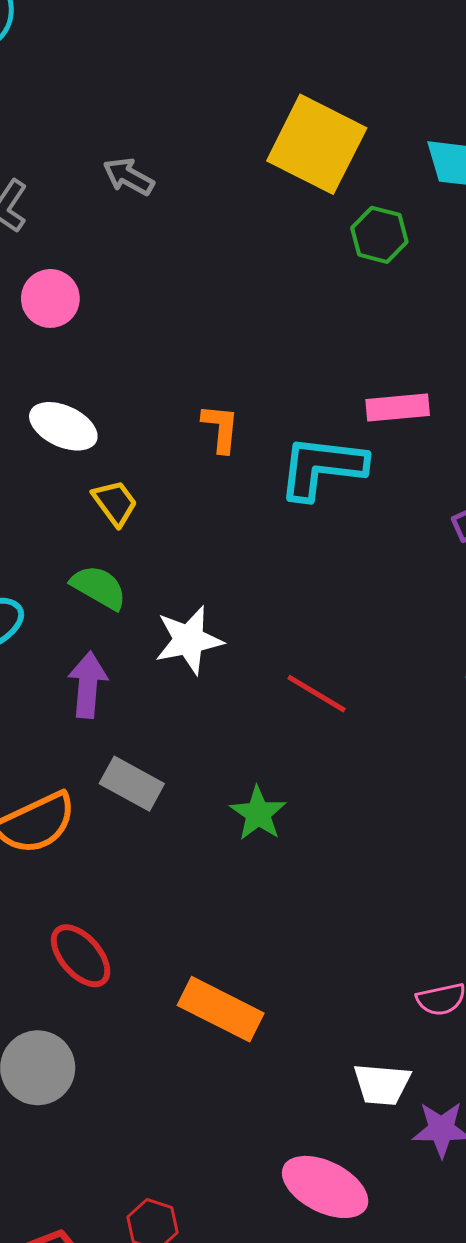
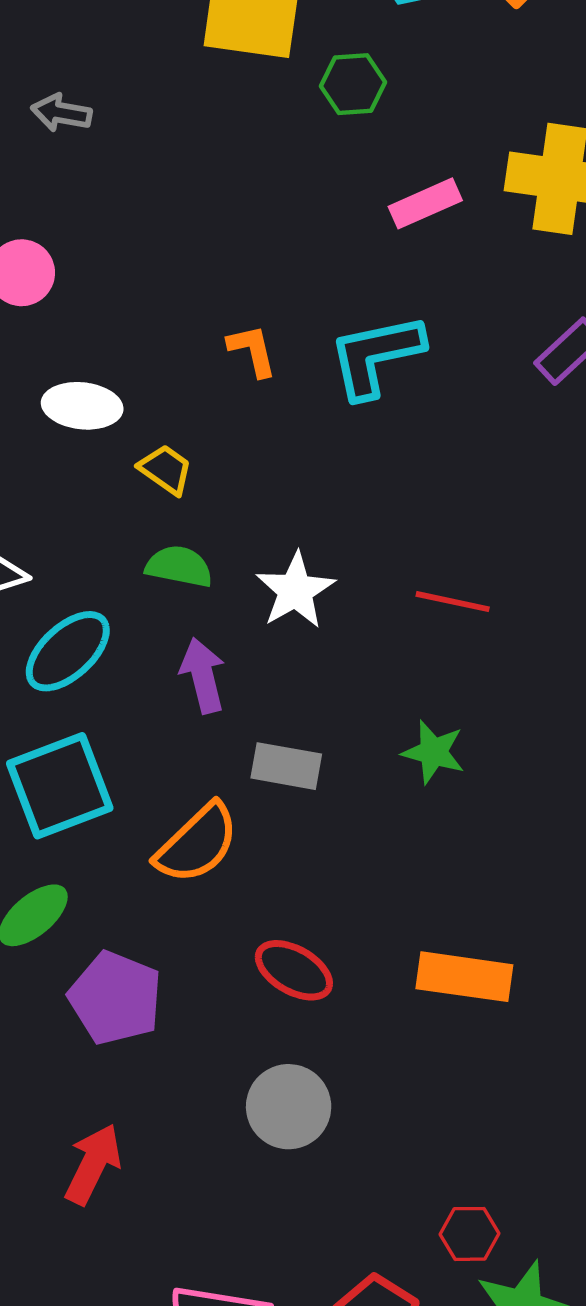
pink rectangle: (398, 407) -> (425, 203), moved

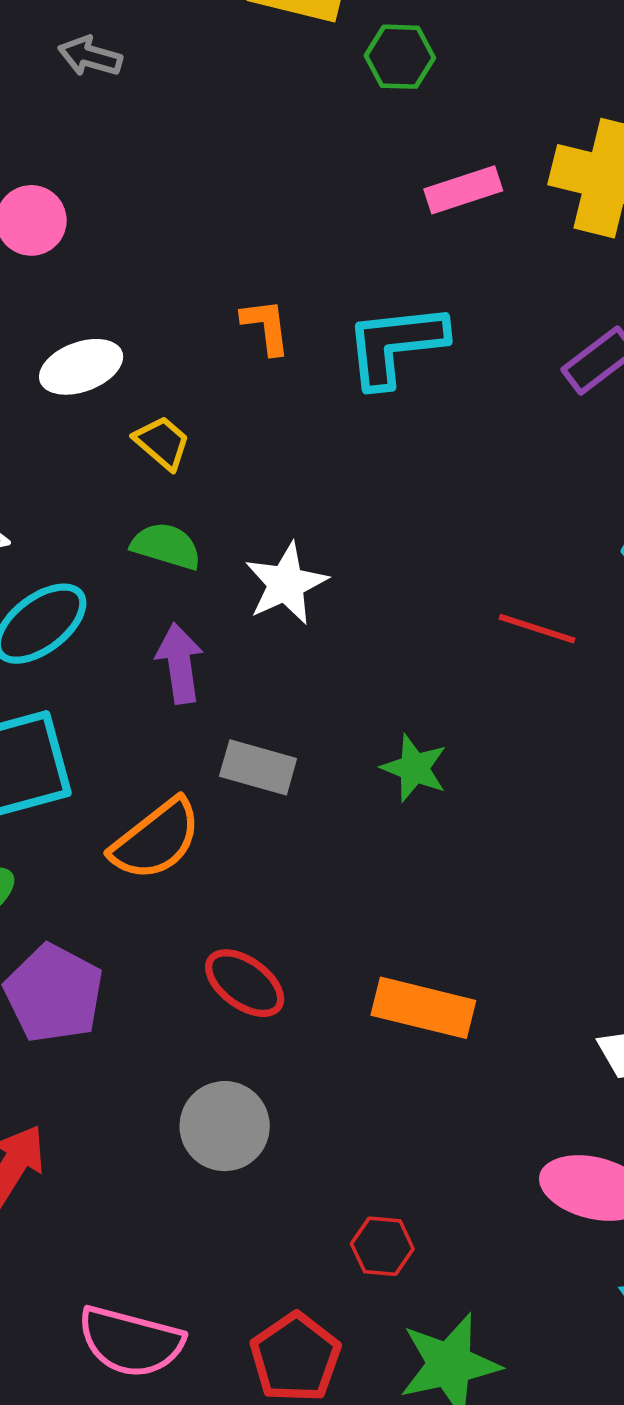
white ellipse: (82, 406) -> (81, 367), turned -32
red line: (453, 602) -> (537, 629), moved
red hexagon: (470, 1234) -> (382, 1246), moved

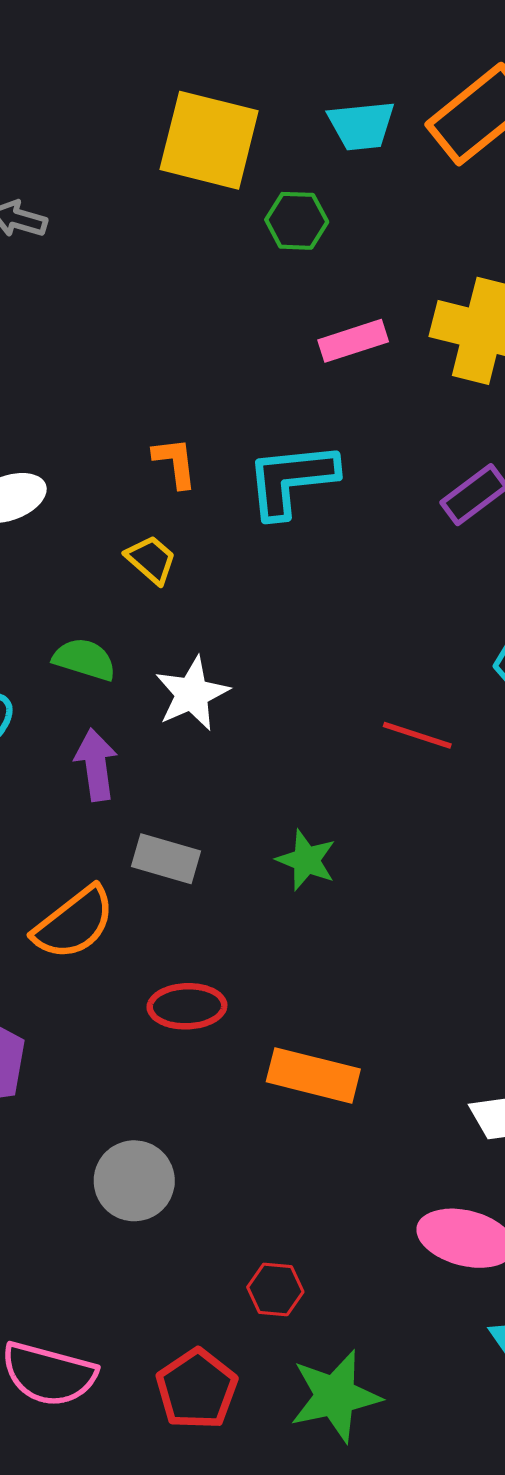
yellow trapezoid: (162, 443) -> (151, 559), moved
red ellipse: (245, 983) -> (187, 1006), moved, turned -38

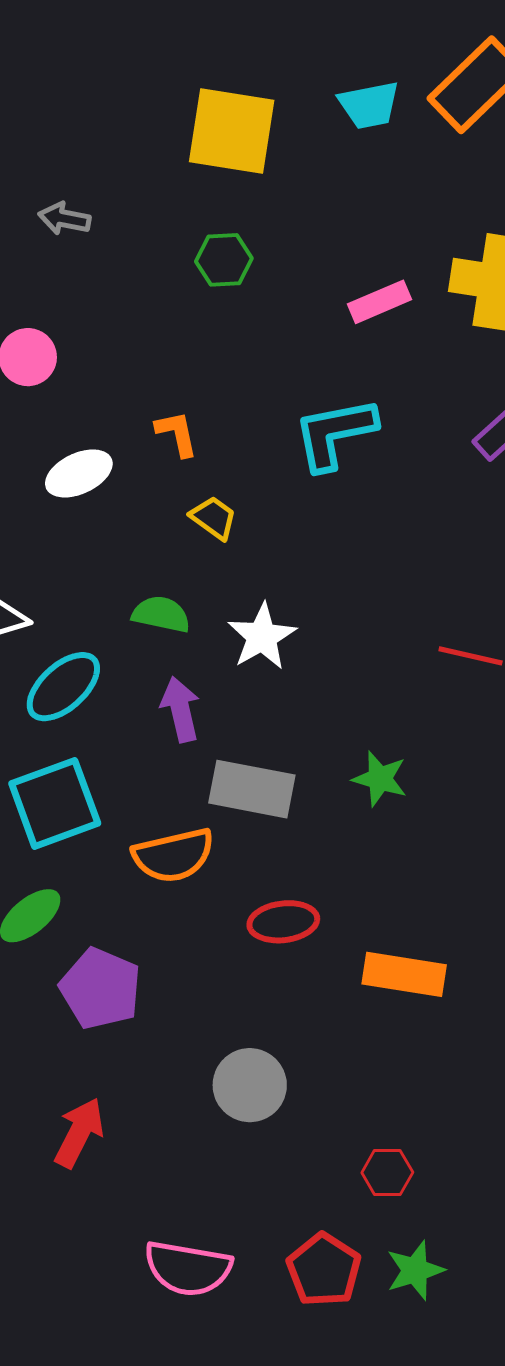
green hexagon: (297, 221) -> (224, 260), moved
orange L-shape: (175, 462) -> (177, 434), moved
gray rectangle: (166, 859) -> (252, 789), size x1.4
orange semicircle: (74, 923) -> (173, 855), turned 30
green star: (335, 1396) -> (415, 1270), moved, size x0.7

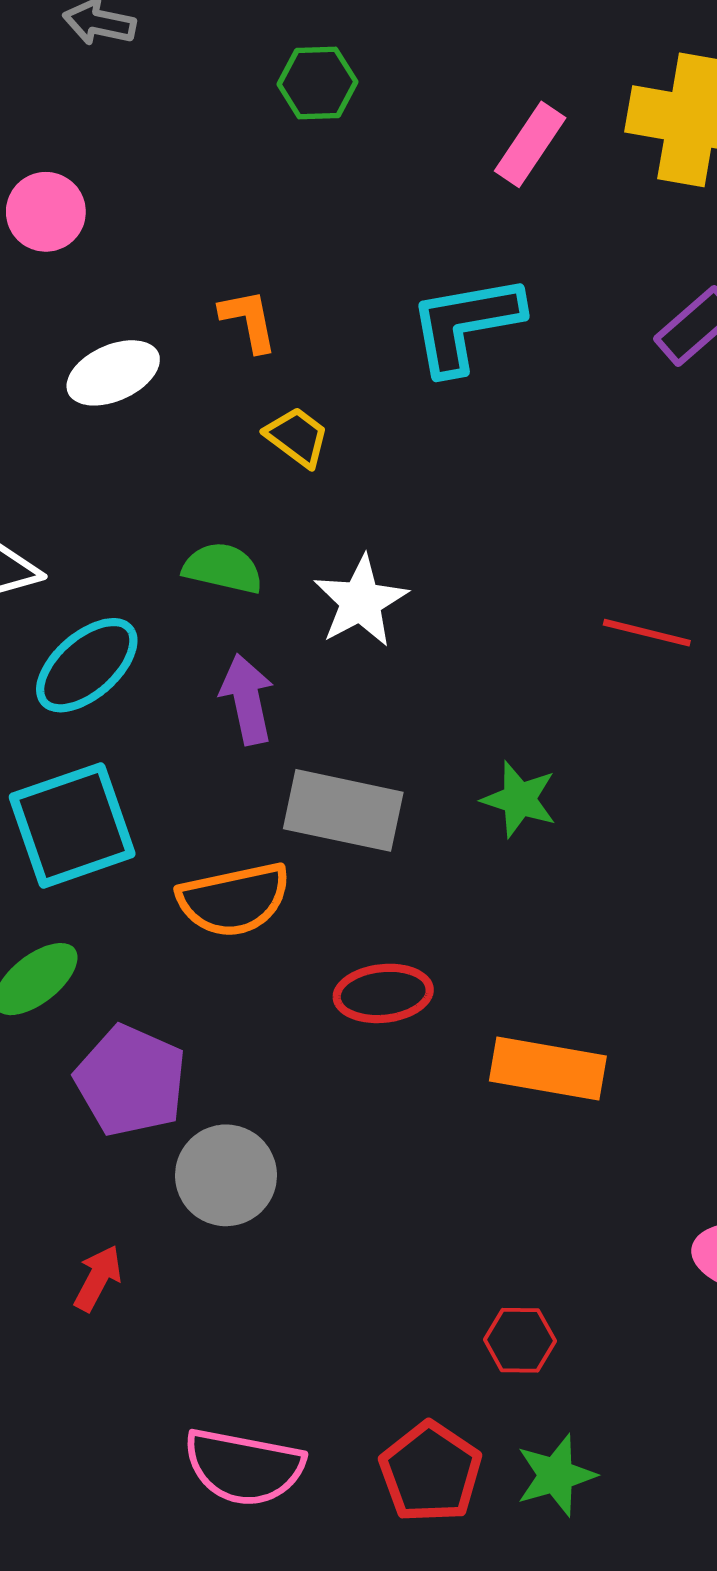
pink rectangle: (379, 302) -> (530, 144), turned -34
gray circle: (250, 1085) -> (226, 1175), moved
red arrow: (79, 1133) -> (98, 1278), size x0.7

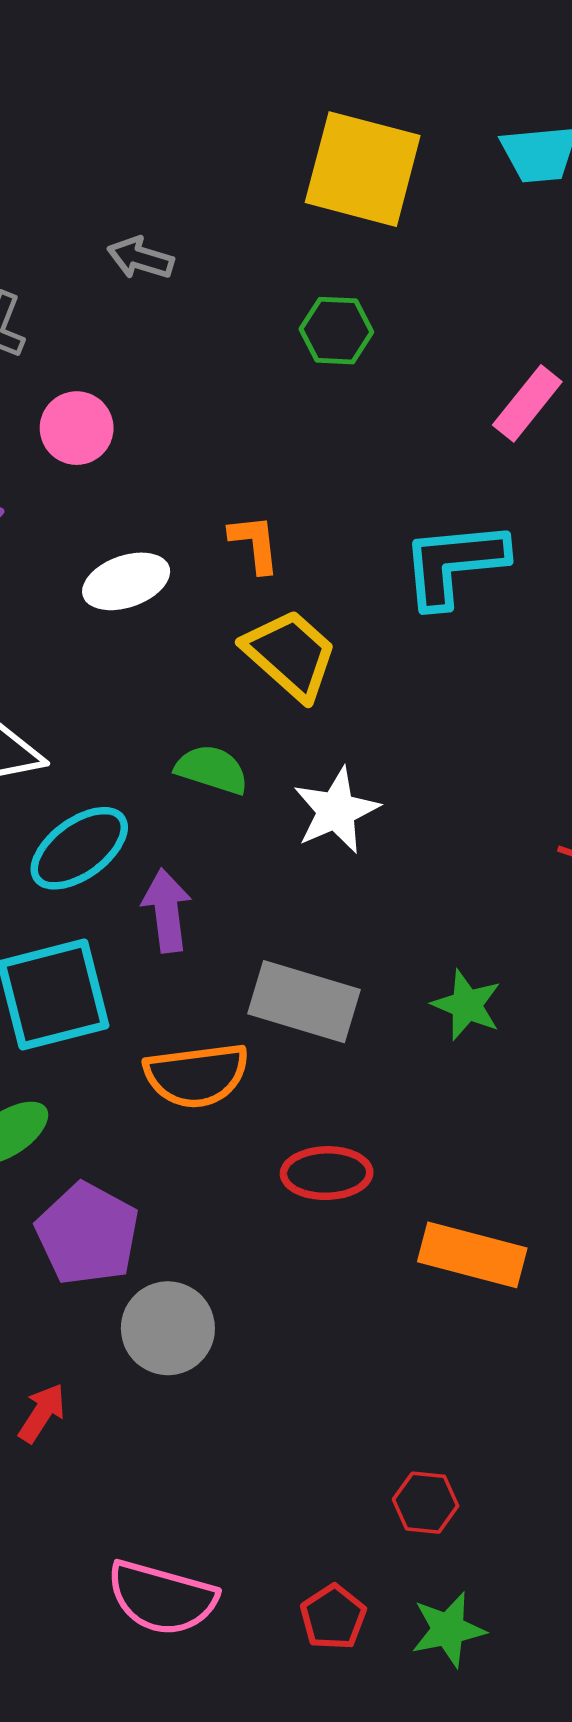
yellow trapezoid: (297, 437) -> (290, 654), size x1.6
purple arrow: (247, 699) -> (167, 911), moved
red pentagon: (431, 1472) -> (333, 1617), size x0.7

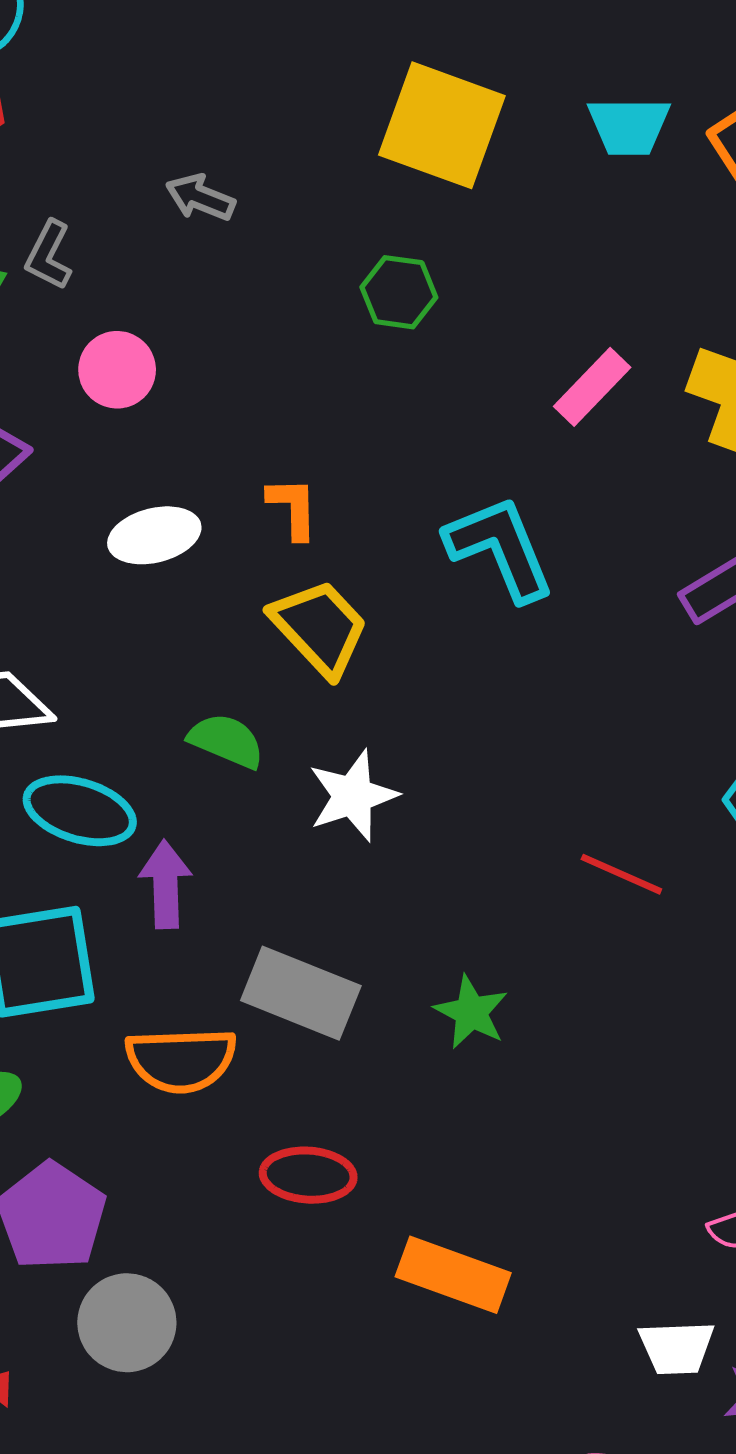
cyan L-shape: (454, 564) -> (500, 548), turned 68
cyan ellipse: (79, 848) -> (80, 811), turned 48

